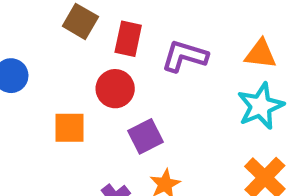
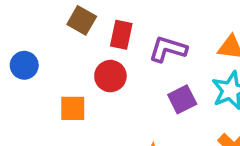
purple square: (146, 136) -> (182, 99), moved

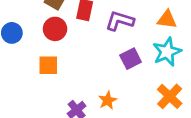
red circle: (110, 76) -> (55, 29), moved

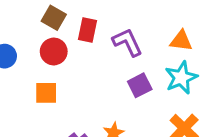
purple L-shape: (120, 21) -> (127, 42), turned 48

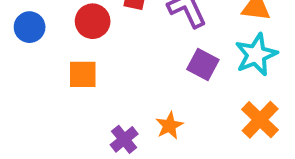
purple square: (140, 85) -> (203, 65), turned -35

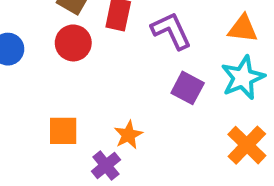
orange square: (83, 74) -> (63, 131), moved
orange star: (169, 126) -> (128, 135), moved

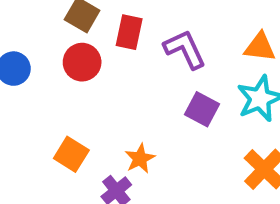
orange square: (63, 131) -> (71, 154), turned 32

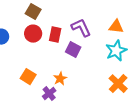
red rectangle: (129, 32) -> (55, 35), moved
purple square: (202, 109) -> (73, 50), moved

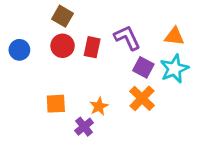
purple square: (73, 50) -> (143, 67), moved
orange square: (28, 77) -> (56, 104), turned -35
orange cross: (118, 84) -> (142, 98), moved

